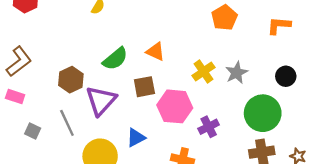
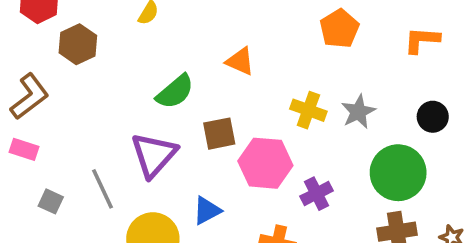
orange triangle: (155, 52) -> (240, 61), moved
yellow cross: (204, 71) -> (308, 110), turned -35
brown hexagon: (71, 80) -> (78, 44), moved

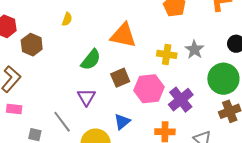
orange triangle: (240, 61) -> (123, 35), size x1.6
purple triangle: (154, 155) -> (86, 97), size x0.7
purple cross: (317, 194) -> (181, 100), size x1.4

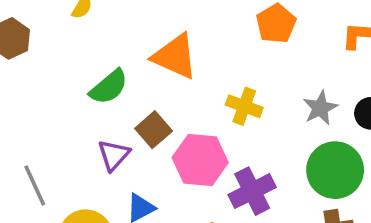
gray star: (194, 50) -> (320, 108), moved
brown square: (120, 78) -> (154, 130), turned -30
purple triangle: (86, 97) -> (114, 155), moved

